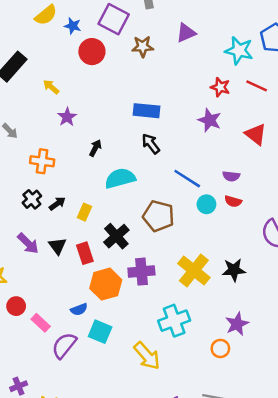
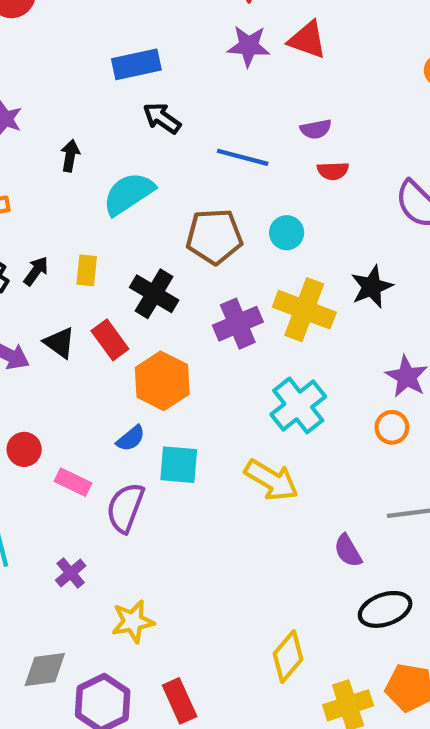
red triangle: (256, 134) -> (307, 40), moved
cyan circle: (206, 204) -> (287, 233), moved
purple cross: (141, 272) -> (238, 324), moved
red circle: (16, 306) -> (24, 449), moved
purple cross: (19, 386) -> (71, 573), moved

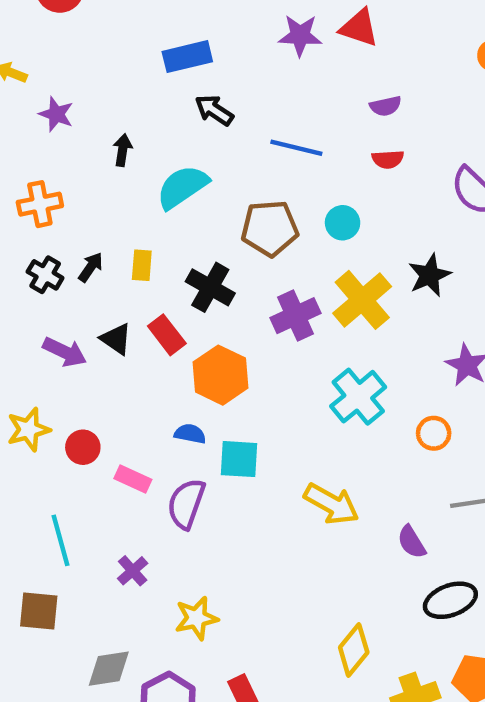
purple semicircle: (316, 129) -> (386, 106), moved
yellow cross: (304, 310) -> (362, 300), turned 30
orange circle: (392, 427) -> (434, 433), moved
blue semicircle: (131, 438) -> (190, 434), turned -128
yellow arrow: (271, 480) -> (331, 504), moved

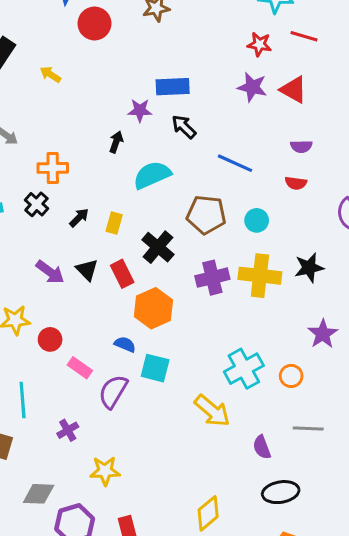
purple star: (56, 114) -> (140, 110), moved, turned -30
black cross: (45, 275) -> (36, 204), moved
yellow cross: (362, 300) -> (260, 276), turned 36
cyan cross: (358, 397) -> (244, 369), moved

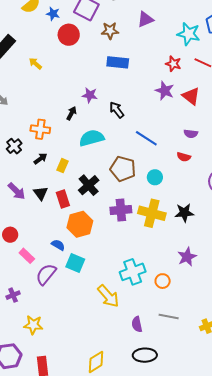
blue rectangle: (173, 87) -> (118, 62), moved
orange cross: (53, 168) -> (40, 129), moved

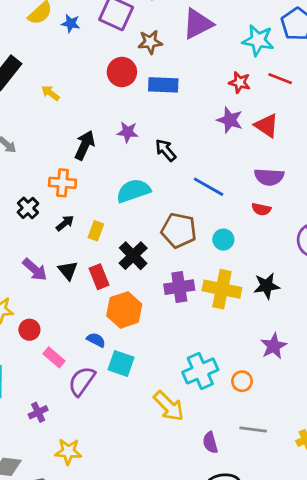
purple triangle: (145, 19) -> (198, 24), size x1.4
red circle: (69, 35) -> (122, 72), moved
black arrow: (71, 113) -> (85, 145), moved, size x1.5
purple semicircle: (191, 134) -> (269, 177), size x1.5

